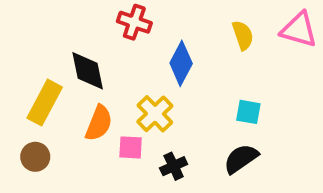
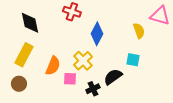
yellow semicircle: (243, 35) -> (139, 31), moved
black diamond: (88, 71) -> (30, 23), moved
black semicircle: (241, 159) -> (113, 77), moved

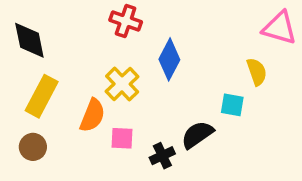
black diamond: (30, 23) -> (29, 40), moved
yellow semicircle: (139, 31) -> (257, 72), moved
yellow cross: (83, 61) -> (122, 84), moved

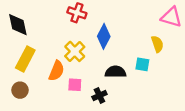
black semicircle: (197, 135) -> (116, 72), moved, turned 36

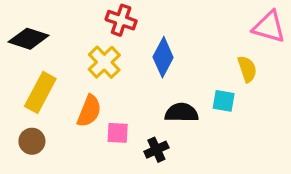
black diamond: (18, 25) -> (29, 39), turned -60
yellow cross: (75, 51) -> (104, 62), moved

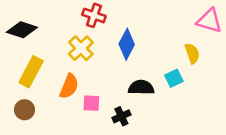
cyan square: (224, 101) -> (174, 78), turned -36

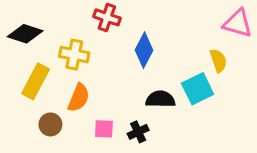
yellow cross: (81, 48) -> (74, 55), moved, turned -35
cyan square: (174, 78) -> (198, 89), size x1.5
pink square: (91, 103) -> (104, 129), moved
brown circle: (25, 110) -> (50, 124), moved

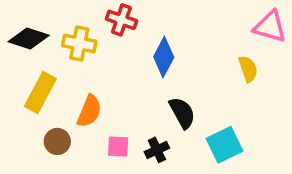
yellow cross: (74, 55) -> (79, 44), moved
cyan square: (198, 89) -> (224, 145), moved
black semicircle: (160, 99) -> (182, 113), turned 60

